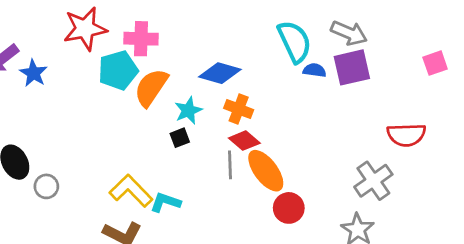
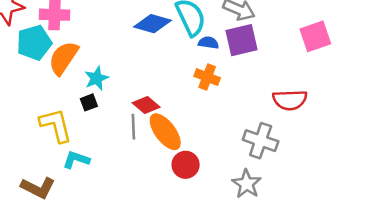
pink square: (435, 63) -> (315, 36), size x1.4
blue diamond: (220, 73) -> (152, 24), moved
orange cross: (239, 109) -> (207, 77), moved
gray cross: (373, 181) -> (261, 141), turned -36
yellow L-shape: (131, 191) -> (56, 125), moved, turned 30

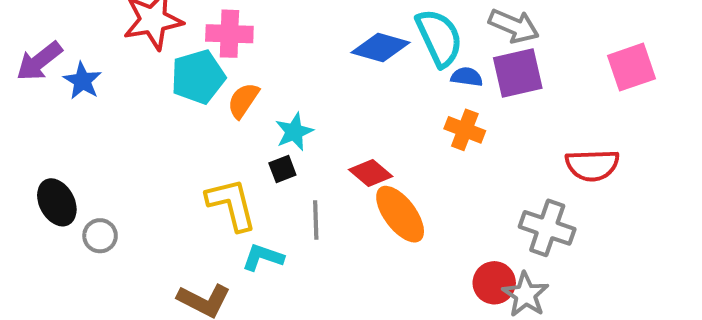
orange semicircle: (63, 58) -> (243, 100), size x0.7
gray line: (133, 127) -> (316, 220), moved
red circle: (186, 165) -> (494, 283), moved

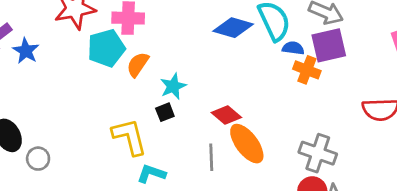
orange cross: (465, 130) -> (307, 70), moved
gray line: (316, 220) -> (211, 157), moved
gray cross: (547, 228) -> (318, 153), moved

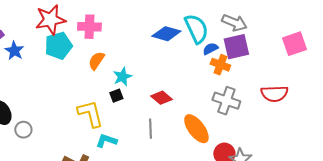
cyan pentagon: (106, 48) -> (58, 46), moved
blue semicircle: (293, 48) -> (210, 49), turned -35
orange ellipse: (247, 144) -> (196, 129), moved
gray cross: (318, 153) -> (226, 101), moved

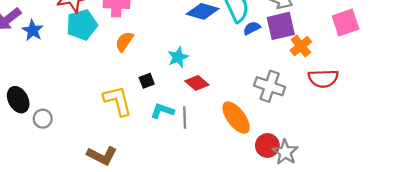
orange cross: (220, 65) -> (301, 46), moved, turned 30
cyan star: (122, 77) -> (178, 57), moved
cyan L-shape: (106, 141) -> (162, 111), moved

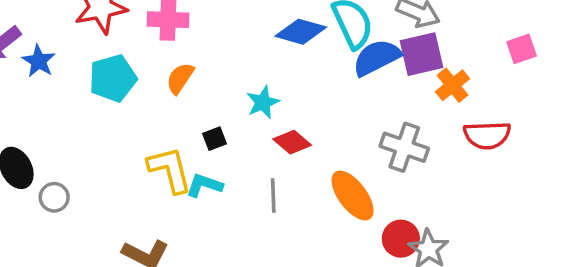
pink square: (346, 23) -> (522, 49), size x0.7
cyan pentagon: (82, 25) -> (113, 78), moved
blue semicircle: (252, 28) -> (377, 58), size x1.8
cyan L-shape: (162, 111) -> (204, 185), moved

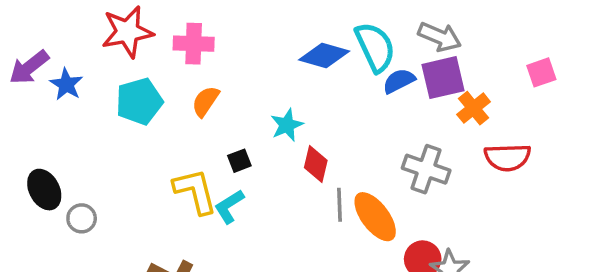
blue semicircle: (377, 58) -> (399, 81), size x0.7
red diamond: (292, 142) -> (316, 164), turned 63
cyan L-shape: (204, 185) -> (229, 207), turned -51
gray line: (273, 196) -> (339, 205), moved

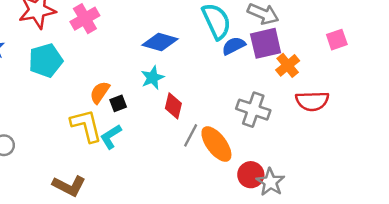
pink cross: (194, 44) -> (85, 19), turned -32
blue diamond: (324, 55) -> (160, 42), moved
orange semicircle: (205, 101) -> (100, 92), moved
gray line: (339, 205) -> (191, 135), turned 30

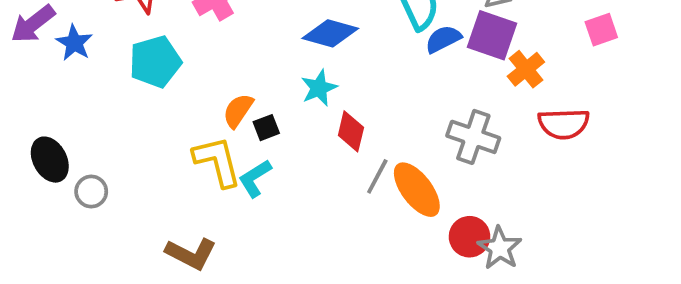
purple square: (266, 43) -> (492, 35), turned 32

